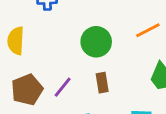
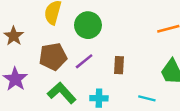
green circle: (96, 42) -> (88, 25), moved

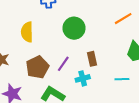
green circle: (88, 25) -> (74, 28), moved
cyan cross: (99, 98) -> (83, 78), moved

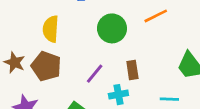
orange line: (123, 19) -> (156, 16), moved
brown pentagon: (37, 67) -> (46, 66), moved, turned -30

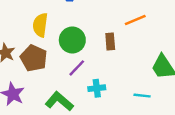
green circle: (112, 28) -> (72, 40), moved
brown rectangle: (132, 70) -> (110, 41), moved

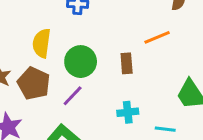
purple line: (77, 68) -> (73, 96), moved
cyan cross: (97, 88) -> (128, 112), moved

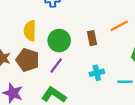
orange line: (157, 37) -> (119, 26), moved

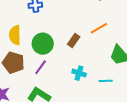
brown rectangle: (92, 38) -> (74, 41), turned 48
cyan cross: (97, 73) -> (79, 73), turned 32

